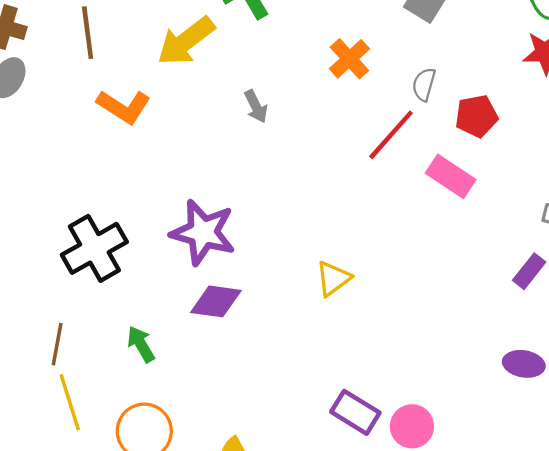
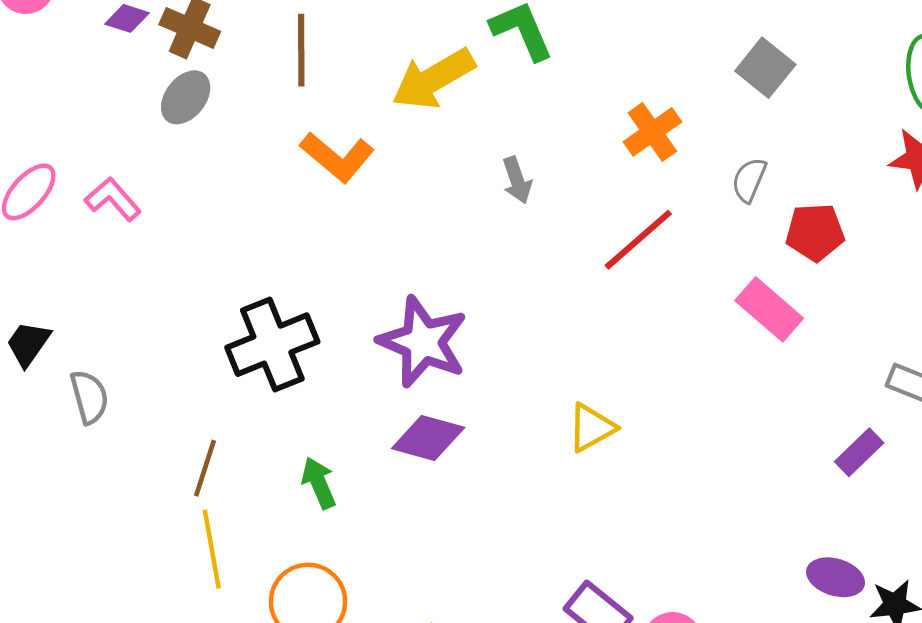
red line: (391, 135) -> (638, 240), moved

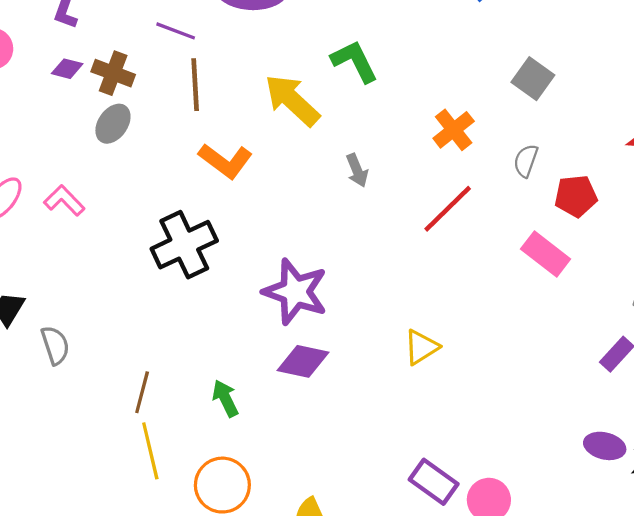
yellow arrow: (433, 79) -> (292, 100), turned 76
black cross: (272, 345) -> (184, 245), moved

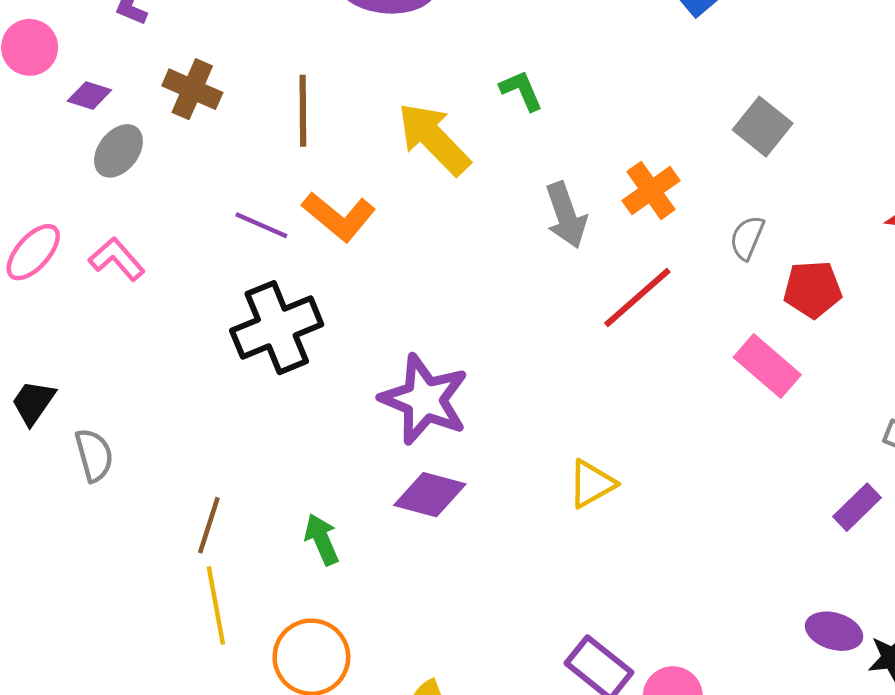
purple line: (176, 31) -> (261, 225), moved
green L-shape: (355, 61) -> (521, 90), size x0.7
purple diamond: (67, 69) -> (89, 95), moved
gray ellipse: (113, 124) -> (118, 151), moved
gray arrow: (357, 170) -> (566, 215), moved, size x1.4

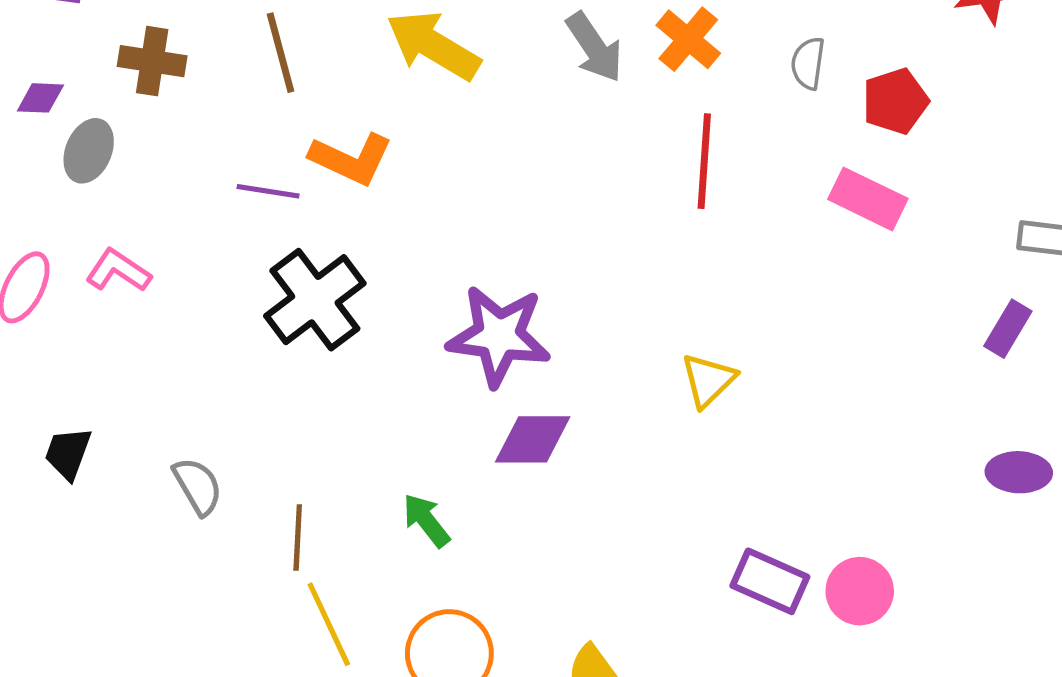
gray arrow: (566, 215) -> (594, 47), moved
red line: (637, 297) -> (704, 161), turned -30
gray semicircle: (94, 455) -> (198, 486), moved

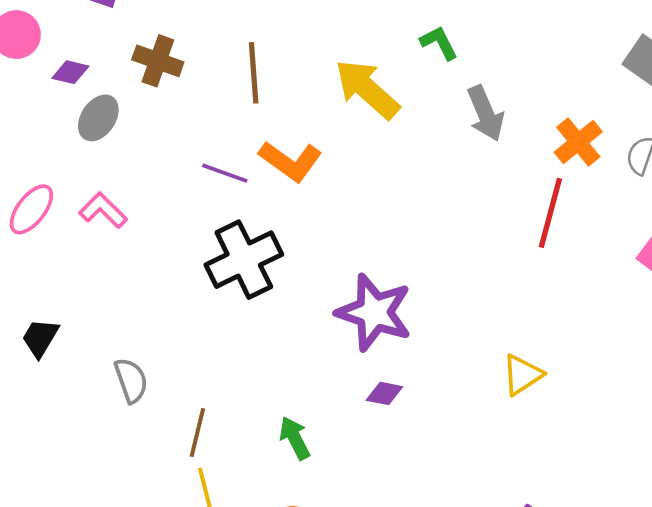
orange cross: (688, 39) -> (578, 142), moved
purple diamond: (533, 439) -> (384, 393), size x0.6

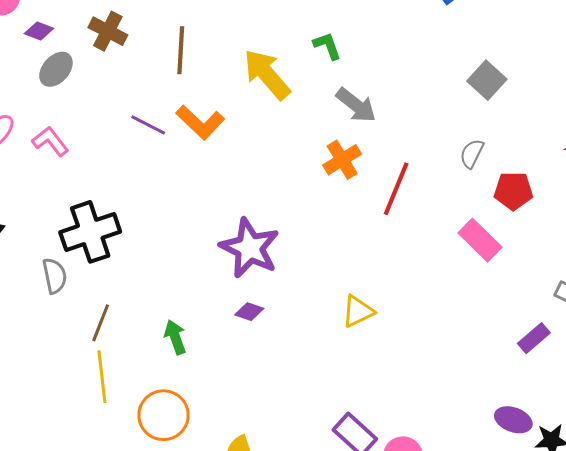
gray arrow: (486, 113) -> (356, 105), turned -36
orange cross: (578, 142) -> (342, 160), moved
black cross: (244, 260) -> (90, 232), moved

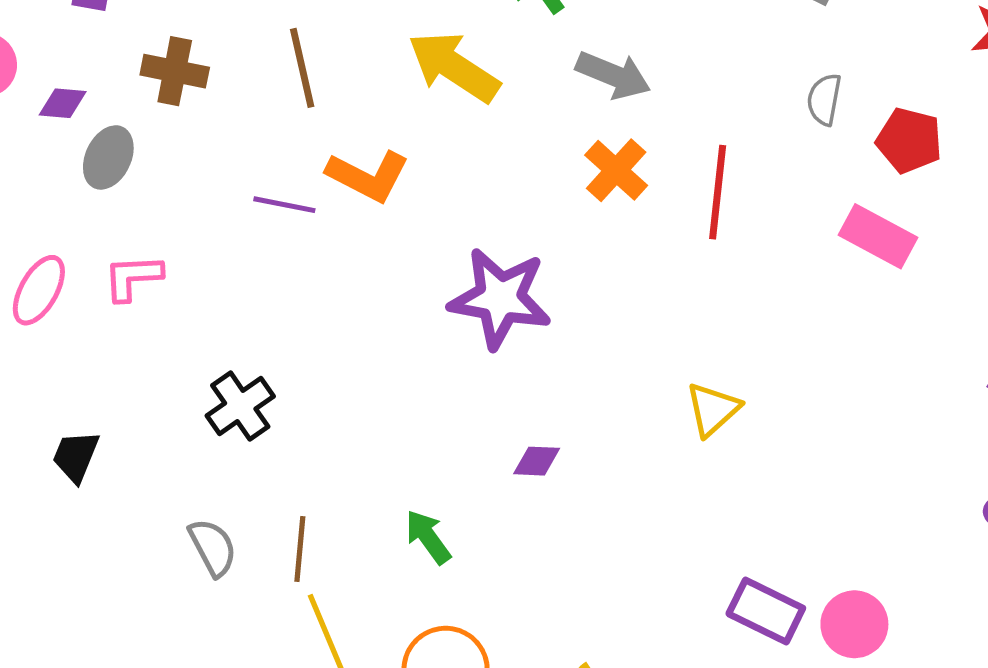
pink L-shape: (50, 141) -> (133, 277), turned -39
red pentagon: (513, 191) -> (909, 140), turned 30
black cross: (90, 232) -> (240, 406), size x0.7
purple star: (250, 248) -> (500, 298), moved
gray semicircle: (55, 276) -> (213, 547), moved

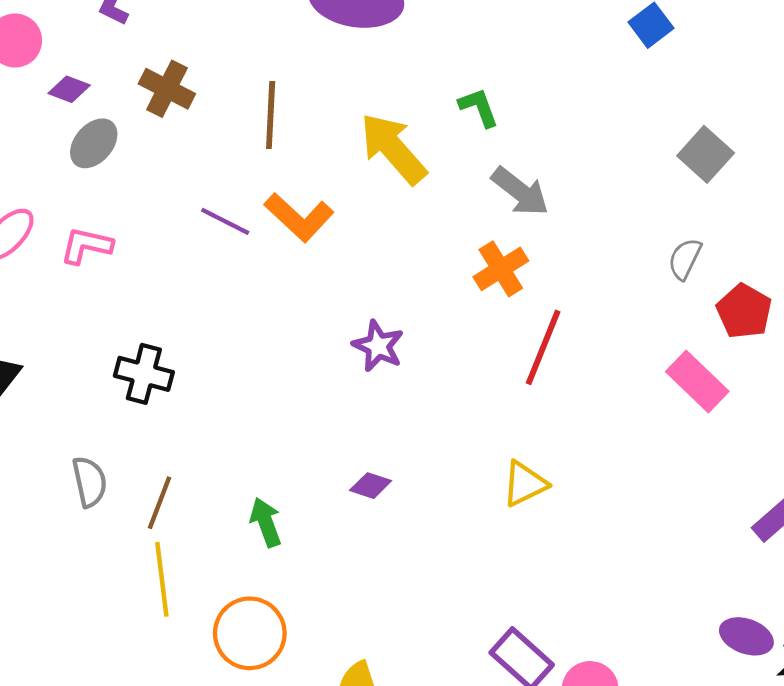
red line: (718, 192) -> (543, 347), moved
purple star: (500, 298) -> (378, 346), size x0.6
black cross: (240, 406) -> (144, 374), turned 34

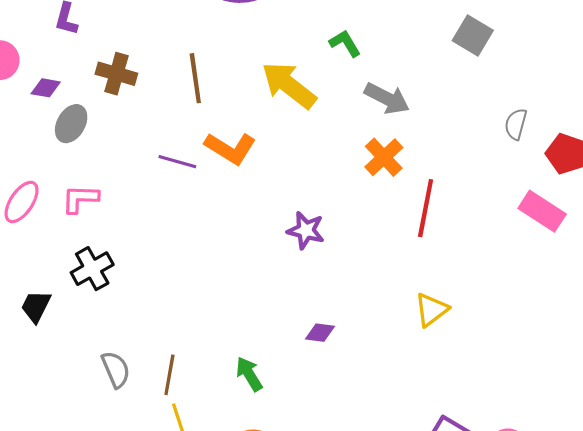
gray square: (706, 154) -> (473, 35), moved
black cross: (144, 374) -> (92, 269), moved, turned -33

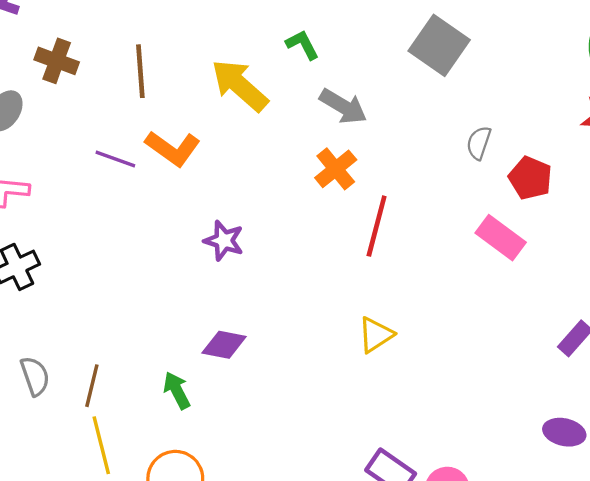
gray square: (473, 35) -> (439, 45), size x1.4
purple star: (306, 230) -> (224, 241), moved
purple diamond: (320, 333) -> (224, 345), moved, size x1.4

